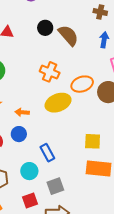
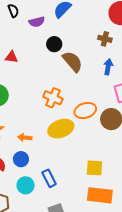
black circle: (45, 28) -> (54, 44), moved
cyan circle: (29, 171) -> (26, 185), moved

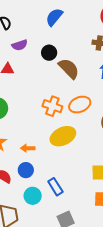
purple semicircle: (37, 22) -> (20, 45), moved
orange ellipse: (85, 110) -> (80, 105), moved

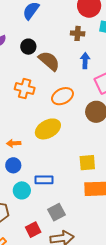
orange cross: (52, 106) -> (25, 89), moved
blue rectangle: (55, 187) -> (44, 180), turned -54

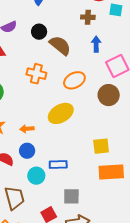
gray square: (56, 212) -> (71, 196), turned 30

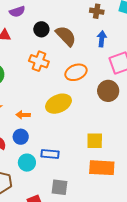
black circle: (39, 32) -> (41, 29), moved

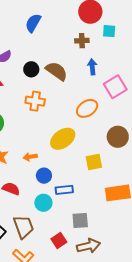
orange ellipse: (76, 72) -> (87, 108), moved
brown circle: (108, 91) -> (118, 137), moved
blue circle: (21, 137) -> (44, 176), moved
yellow square: (95, 141) -> (94, 162), moved

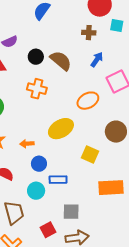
blue arrow: (92, 67) -> (97, 60), turned 35
yellow square: (94, 162) -> (90, 155), turned 30

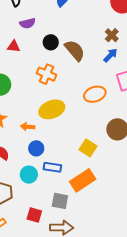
brown cross: (89, 33) -> (112, 35), moved, turned 32
yellow ellipse: (61, 129) -> (52, 109), moved
orange rectangle: (111, 188) -> (83, 180), moved, turned -40
red square: (48, 230) -> (34, 215), turned 35

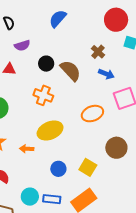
brown cross: (112, 35) -> (98, 52), moved
blue arrow: (110, 55) -> (106, 74), turned 70
blue circle: (36, 148) -> (58, 169), moved
blue rectangle: (52, 167) -> (52, 199), moved

